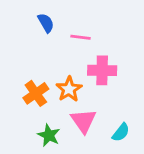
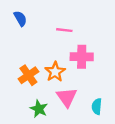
blue semicircle: (46, 23) -> (20, 19), moved
cyan semicircle: (121, 132) -> (97, 106), turned 147

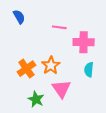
pink cross: (82, 57) -> (84, 42), moved
cyan semicircle: (97, 106) -> (89, 70), moved

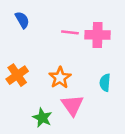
pink cross: (84, 42) -> (97, 35), moved
orange cross: (26, 69) -> (17, 75), moved

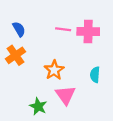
blue semicircle: (22, 20) -> (19, 29), moved
orange cross: (17, 75) -> (16, 55), moved

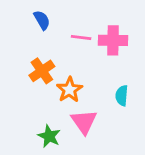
blue semicircle: (19, 29) -> (42, 20), moved
orange cross: (16, 55) -> (42, 71), moved

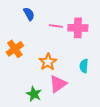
orange cross: (42, 71) -> (15, 49), moved
pink triangle: (84, 122) -> (58, 84), turned 30

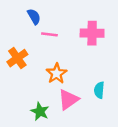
pink line: (56, 26) -> (49, 34), moved
cyan semicircle: (84, 66) -> (99, 90), moved

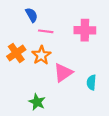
orange star: (57, 73) -> (41, 55), moved
pink triangle: (68, 100) -> (63, 73), moved

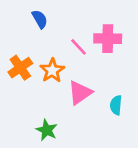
pink line: (46, 31) -> (79, 47), moved, turned 40

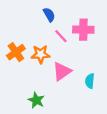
blue semicircle: (40, 19) -> (49, 15), moved
orange star: (52, 70) -> (41, 54), turned 30

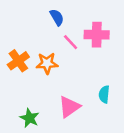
pink triangle: (62, 71) -> (69, 107), moved
green star: (36, 100) -> (30, 118), moved

